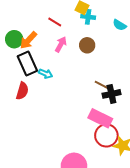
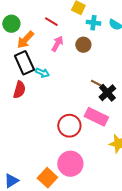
cyan cross: (88, 17) -> (93, 23), moved
green circle: (14, 39) -> (11, 24), moved
black cross: (111, 94) -> (107, 93), turned -30
red circle: (106, 135) -> (69, 126), moved

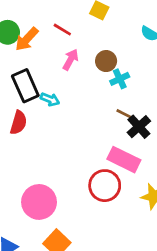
cyan cross: (93, 23) -> (120, 79), moved, turned -32
orange arrow: (25, 40) -> (27, 39), moved
red circle: (69, 126) -> (105, 186), moved
pink circle: (70, 164) -> (39, 202), moved

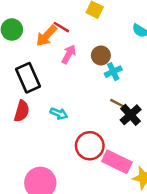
orange arrow: (27, 39) -> (46, 36), moved
cyan arrow: (50, 99) -> (59, 114), moved
pink rectangle: (124, 160) -> (117, 162), moved
red circle: (105, 186) -> (90, 146), moved

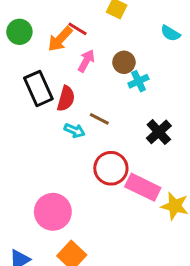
brown line: (118, 104) -> (99, 119), moved
red semicircle: (22, 111) -> (66, 99), moved

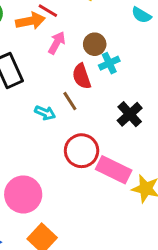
orange arrow: (60, 39) -> (30, 21), turned -144
red semicircle: (66, 99) -> (82, 76), moved, turned 145
brown line: (99, 119) -> (70, 101), turned 30

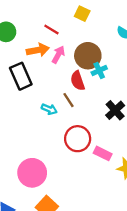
orange arrow: (30, 21) -> (38, 50), moved
brown circle: (95, 44) -> (88, 56), size x1.5
pink rectangle: (114, 170) -> (103, 153), size x0.7

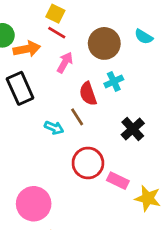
yellow square: (82, 14) -> (55, 14), moved
orange arrow: (38, 50) -> (27, 49), moved
brown circle: (88, 56) -> (104, 43), moved

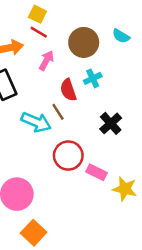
cyan arrow: (54, 128) -> (36, 122), size x1.6

